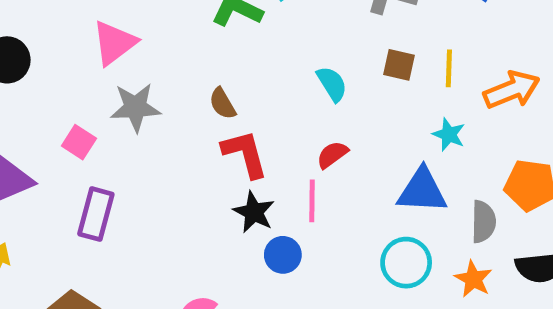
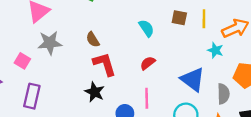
cyan star: (449, 134) -> (215, 50), moved
blue triangle: (422, 191) -> (193, 80), turned 36
pink line: (312, 201) -> (147, 98), moved
black star: (254, 212) -> (95, 92), moved

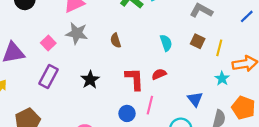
red L-shape: (105, 64) -> (134, 79), moved
blue triangle: (193, 80) -> (195, 99), size x0.7
black star: (95, 92) -> (90, 80), moved

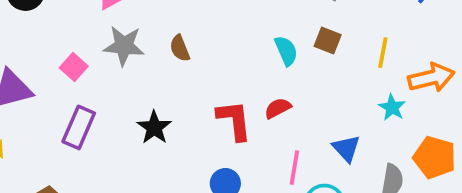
brown semicircle: (116, 40) -> (180, 48), moved
brown square: (198, 41) -> (328, 40), moved
pink line: (150, 105) -> (294, 168), moved

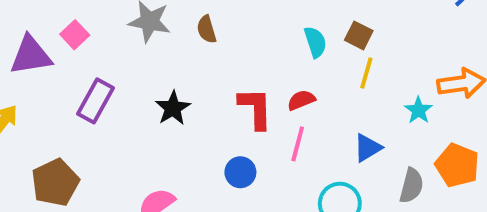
yellow line: (383, 53) -> (366, 73), moved
pink square: (74, 67) -> (75, 35), moved
blue triangle: (346, 148) -> (368, 148), turned 36
pink line: (294, 168) -> (298, 144), moved

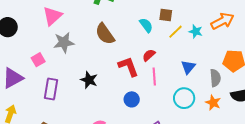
brown semicircle: (207, 29) -> (105, 34), moved, size x1.6
pink square: (75, 35) -> (38, 60), moved, turned 32
yellow line: (366, 73) -> (175, 32), turned 49
cyan star: (418, 110) -> (196, 31), moved

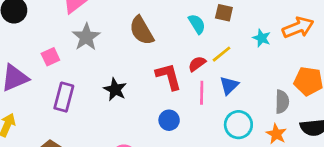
yellow line: (175, 32) -> (222, 54), moved
gray star: (64, 42) -> (86, 37), turned -30
blue triangle: (188, 67) -> (229, 85), moved

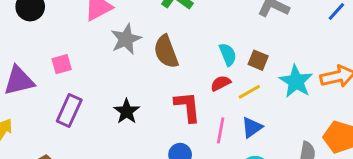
brown square: (224, 13) -> (258, 60), moved
gray star: (86, 37) -> (126, 39), moved
cyan star: (262, 38) -> (296, 81), size x1.6
red semicircle: (197, 64) -> (221, 83), moved

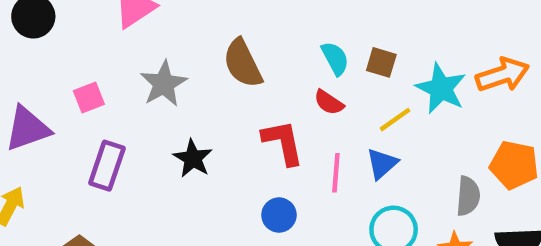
gray star: (126, 39) -> (164, 84), moved
red semicircle: (221, 83) -> (329, 102), turned -114
yellow line: (249, 92) -> (395, 120), moved

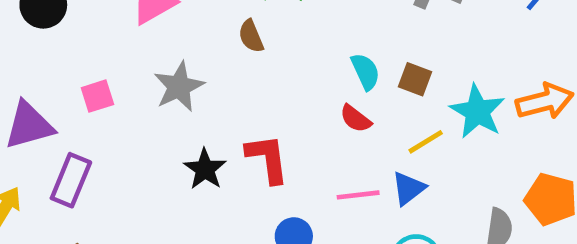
brown semicircle: (243, 63) -> (251, 36), moved, size x0.6
red L-shape: (283, 142) -> (267, 159), moved
purple rectangle: (107, 166) -> (71, 180), moved
pink line: (336, 173) -> (358, 195), turned 75

